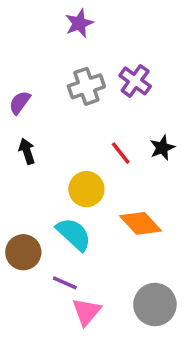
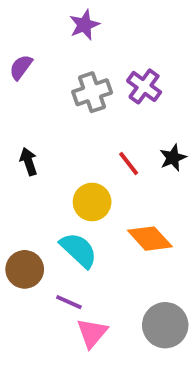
purple semicircle: (20, 103) -> (21, 67), moved

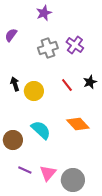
yellow circle: (92, 202) -> (34, 91), moved
purple line: (69, 302) -> (25, 170), moved
gray circle: (165, 325) -> (73, 180), moved

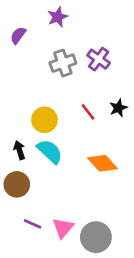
purple semicircle: (11, 35) -> (18, 35), moved
black arrow: (15, 84) -> (19, 150), moved
cyan semicircle: (41, 130) -> (50, 151), moved

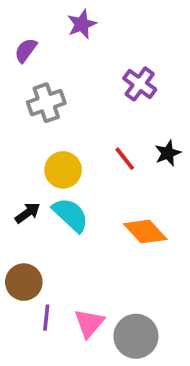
gray cross: (63, 63) -> (46, 103), moved
black arrow: (19, 150) -> (28, 213), turned 72
brown circle: (17, 184) -> (24, 282), moved
purple line: (33, 224) -> (46, 318), turned 72

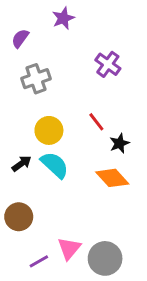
black star: (168, 153) -> (119, 143), moved
purple line: (46, 318) -> (39, 261), moved, turned 54

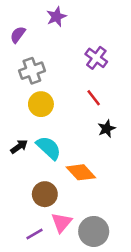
red line: (96, 122) -> (94, 98), moved
yellow circle: (49, 130) -> (41, 104), moved
orange diamond: (112, 178) -> (81, 172), moved
brown circle: (19, 217) -> (45, 194), moved

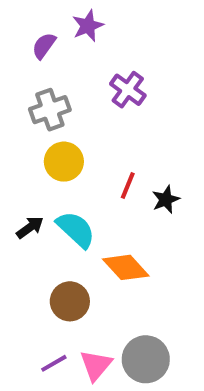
purple semicircle: (18, 35) -> (44, 46), moved
purple cross: (96, 58) -> (128, 90), moved
red line: (94, 98) -> (128, 186), moved, turned 60
pink triangle: (62, 222) -> (96, 365), moved

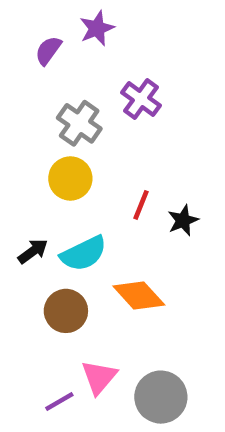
gray cross: (50, 110) -> (79, 123), moved, turned -36
cyan semicircle: (76, 229) -> (84, 254), turned 111
brown circle: (70, 301) -> (66, 311), moved
pink triangle: (96, 365) -> (99, 377), moved

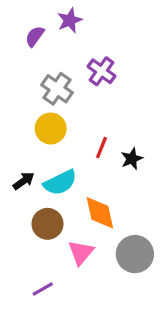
orange diamond: (139, 295) -> (100, 213), turned 30
pink triangle: (99, 377) -> (81, 252), moved
gray circle: (161, 397) -> (135, 254), moved

